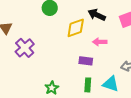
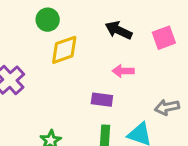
yellow diamond: (76, 28) -> (64, 50), moved

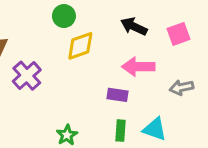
pink arrow: (123, 71) -> (138, 67), size x1.5
gray arrow: (167, 107) -> (181, 87), moved

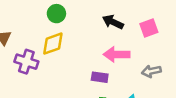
yellow diamond: (80, 46) -> (53, 44), moved
purple cross: (27, 76) -> (26, 62), turned -30

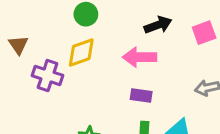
black arrow: (113, 22) -> (158, 25), turned 135
pink arrow: (116, 54) -> (140, 57), moved

